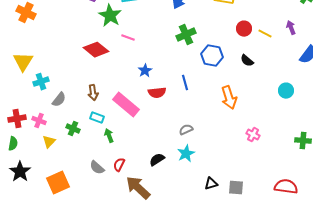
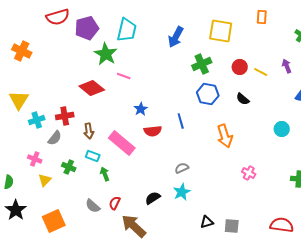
green cross: (186, 35) -> (202, 64), moved
red cross: (17, 119) -> (65, 116), moved

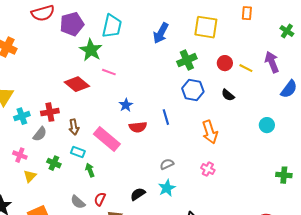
purple arrow: (287, 66) -> (272, 62), size x1.5
pink cross: (249, 173) -> (208, 169), moved

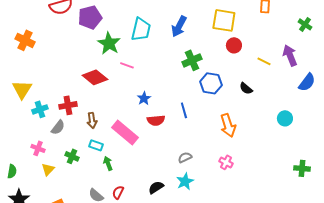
cyan trapezoid: (112, 26) -> (141, 29), moved
green cross: (187, 60) -> (192, 60), moved
red circle: (225, 63) -> (234, 45), moved

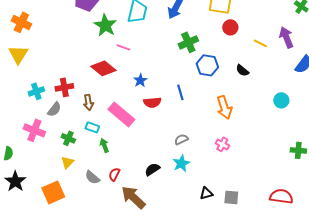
red diamond: (95, 77) -> (103, 68), moved
yellow triangle: (22, 89) -> (18, 54), moved
pink cross: (38, 148) -> (34, 130), size x1.5
yellow triangle: (48, 169) -> (67, 162), moved

